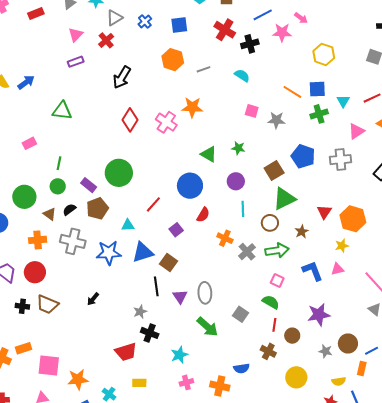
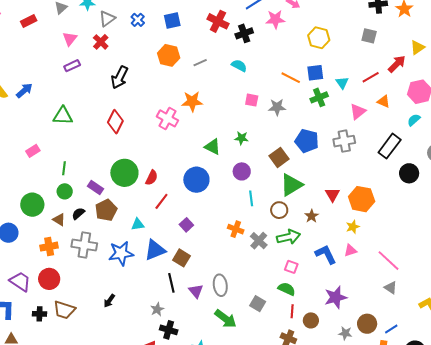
red diamond: (130, 120) -> (115, 122), moved
red semicircle: (203, 215) -> (152, 178), moved

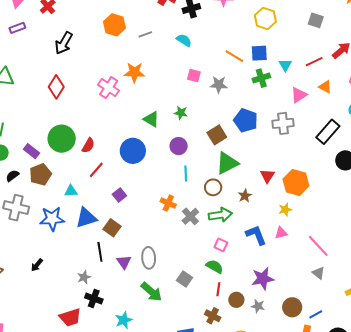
gray star: (345, 333) -> (258, 306), moved

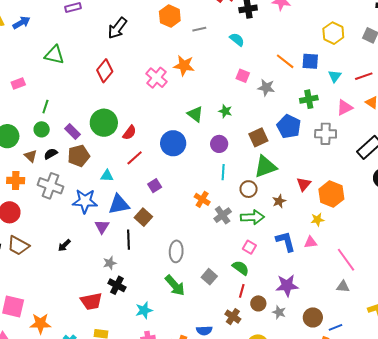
yellow hexagon: (265, 18) -> (333, 33), moved
green cross: (261, 78) -> (309, 99), moved
purple triangle: (124, 262) -> (102, 227), moved
gray triangle: (318, 273) -> (343, 287), turned -40

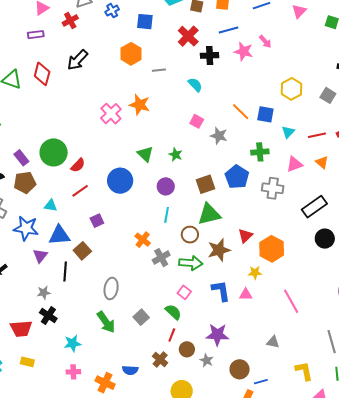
red diamond: (105, 71) -> (42, 74), moved, turned -30
brown star: (279, 201) -> (219, 250), size x1.6
pink line: (346, 260) -> (291, 301), moved

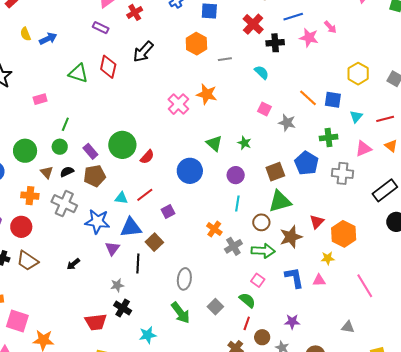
purple rectangle: (36, 35) -> (101, 28), turned 35
red line: (80, 191) -> (145, 195), moved
purple star: (217, 335) -> (292, 322), size x0.7

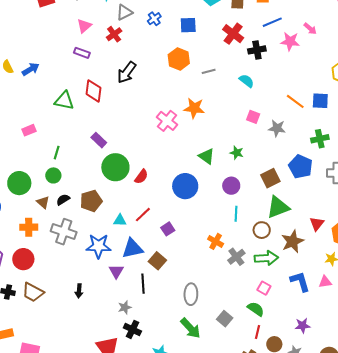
purple rectangle: (90, 151) -> (99, 140), moved
black arrow: (73, 264) -> (79, 291), turned -40

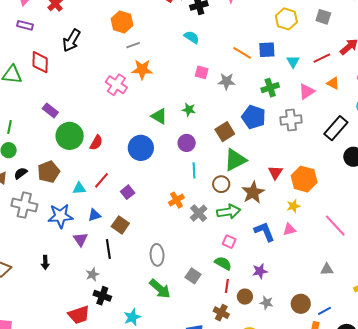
gray line: (209, 71) -> (133, 45), moved
orange cross: (216, 241) -> (176, 200), turned 35
blue triangle: (132, 248) -> (94, 215), size x0.6
purple star: (303, 326) -> (260, 271), moved

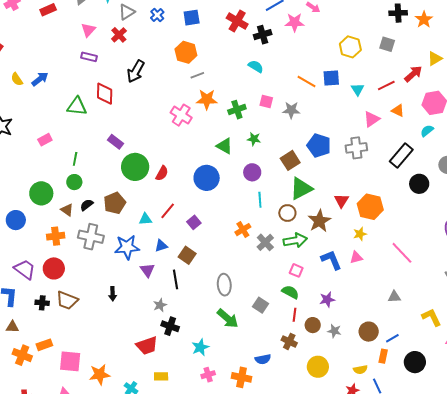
green cross: (270, 88) -> (237, 110), moved

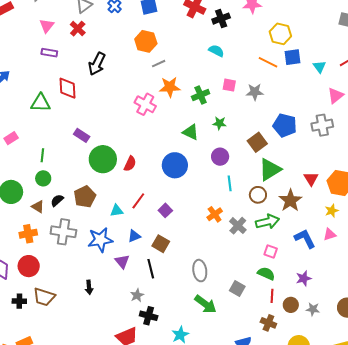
yellow hexagon: (350, 47) -> (280, 34), moved

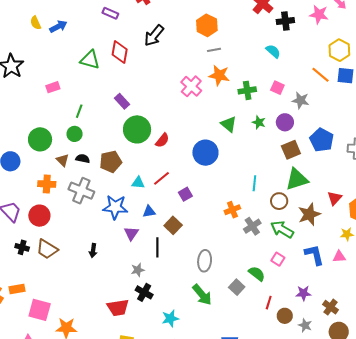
purple circle: (220, 157) -> (285, 122), moved
black semicircle: (57, 200) -> (83, 159), turned 40
green arrow: (268, 222) -> (282, 229), turned -150
green semicircle: (266, 274) -> (257, 274), moved
brown cross: (268, 323) -> (331, 307), moved

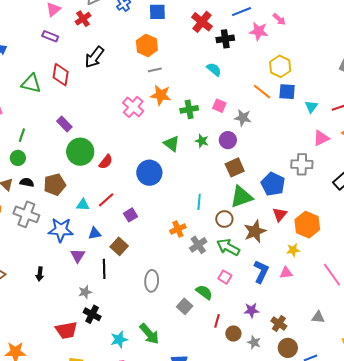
blue pentagon: (322, 140) -> (273, 184), moved
blue L-shape: (314, 255) -> (261, 272), turned 40
green arrow: (202, 295) -> (149, 334), moved

